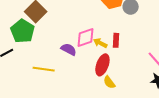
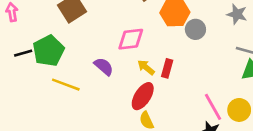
green pentagon: (22, 31) -> (49, 51), moved
pink diamond: (86, 38) -> (131, 39), moved

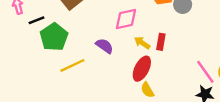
black line: (23, 53) -> (37, 20), moved
yellow line: (66, 85) -> (72, 65), turned -40

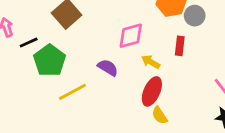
red rectangle: (161, 42) -> (180, 46), moved

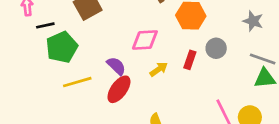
gray circle: (195, 16) -> (216, 48), moved
yellow arrow: (151, 62) -> (159, 69), turned 102
red ellipse: (152, 91) -> (119, 89), moved

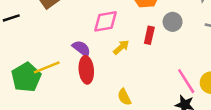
green pentagon: (62, 47) -> (26, 77), moved
red ellipse: (119, 89) -> (86, 70), turned -35

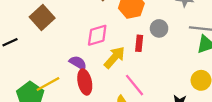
yellow arrow: (121, 47) -> (115, 57), size x1.5
pink line: (186, 81) -> (134, 85), moved

